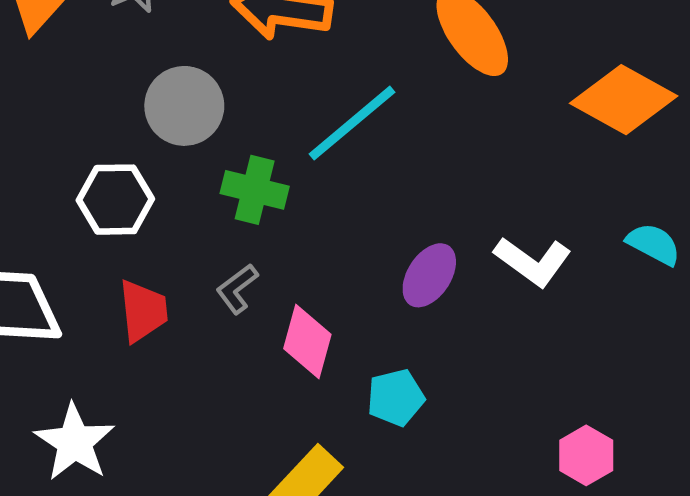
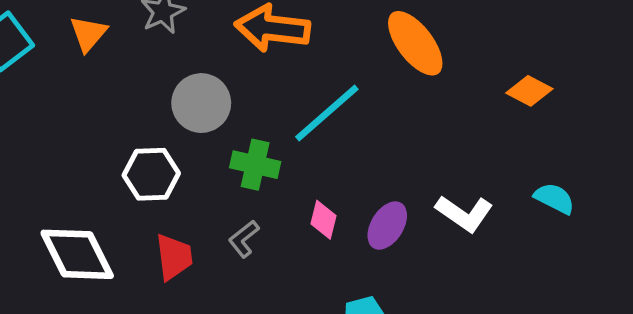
orange diamond: (624, 100) -> (529, 91), size x0.6
pink diamond: (307, 342) -> (324, 220), moved, size x0.7

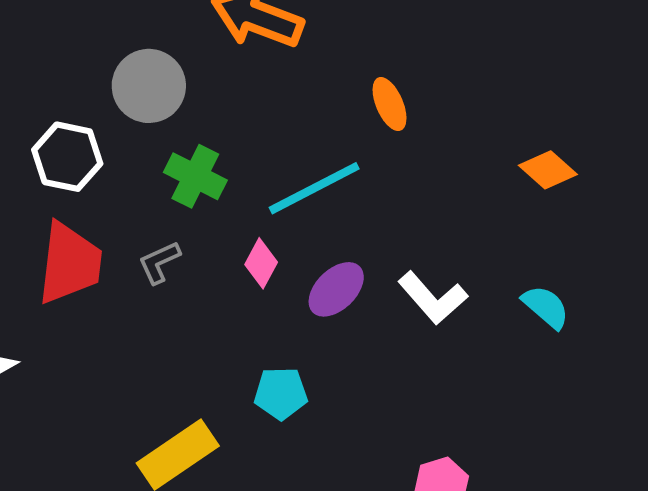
orange ellipse: (415, 43) -> (390, 104), moved, size x0.6
cyan line: (327, 113) -> (314, 188), moved
red trapezoid: (174, 257) -> (70, 263), size x1.4

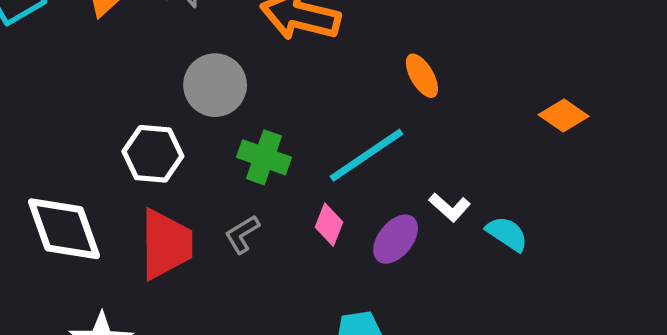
white L-shape: (433, 298) -> (450, 207), moved, size x0.7
cyan semicircle: (546, 307) -> (507, 234), moved

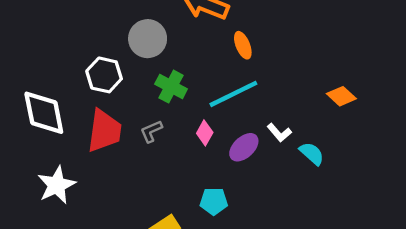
orange ellipse: (422, 76) -> (243, 45), moved
orange diamond: (564, 115) -> (341, 96), moved

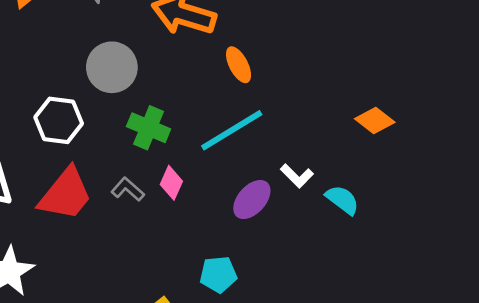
red trapezoid: (104, 131) -> (66, 194), turned 36
gray L-shape: (151, 131) -> (128, 189), turned 70
pink diamond: (205, 133) -> (171, 183), moved

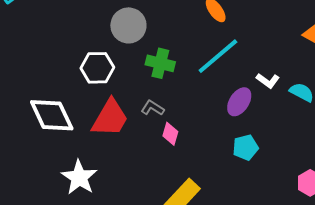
pink diamond: (171, 183) -> (170, 134), moved
cyan pentagon: (218, 274) -> (246, 147), moved

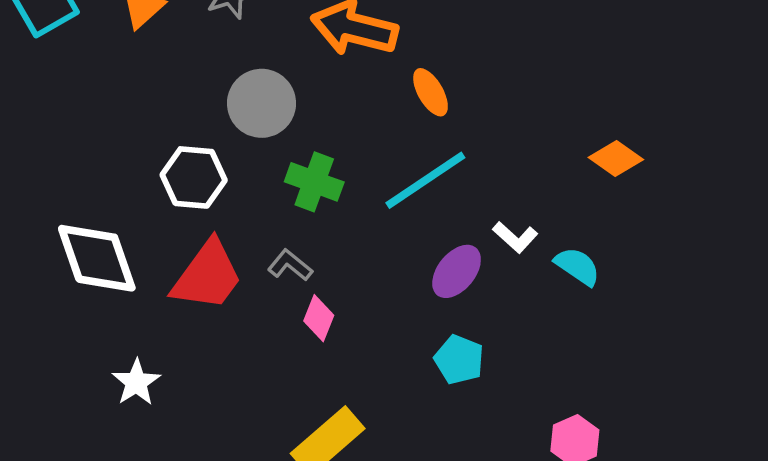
cyan pentagon: (246, 147) -> (459, 360), turned 30
white star: (79, 177) -> (136, 382), size x0.7

